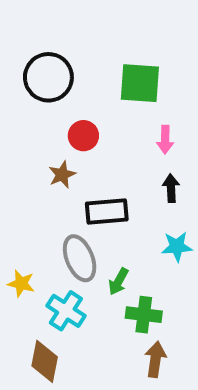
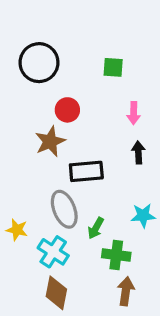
green square: (140, 83) -> (113, 67), size x0.6
brown star: (62, 175) -> (50, 141), size x1.4
cyan star: (177, 247) -> (143, 216), moved
brown diamond: (45, 361) -> (56, 293), moved

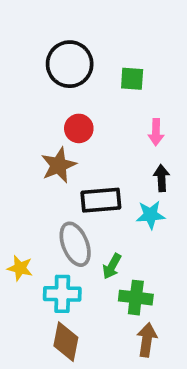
black circle: (39, 63) -> (70, 64), moved
cyan star: (143, 216) -> (150, 215), moved
cyan cross: (53, 252) -> (62, 294), turned -32

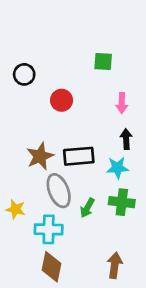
black circle: (70, 64) -> (24, 74), moved, size x0.6
brown star: (59, 165) -> (40, 156), moved
green cross: (136, 298) -> (122, 202), moved

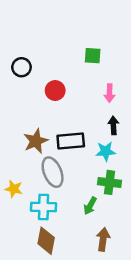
green arrow: (87, 208) -> (90, 206), moved

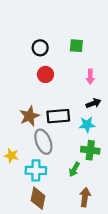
black circle: (21, 67) -> (40, 48), moved
black arrow: (113, 125) -> (93, 103), turned 72

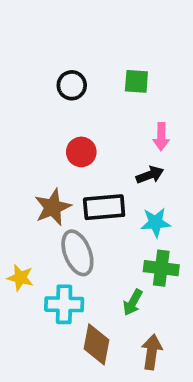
red circle: (45, 74) -> (81, 152), moved
black arrow: (93, 103) -> (150, 175), moved
brown diamond: (38, 198) -> (96, 344), moved

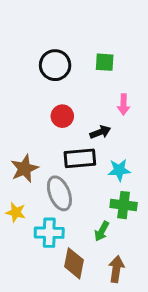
black circle: (72, 85) -> (55, 65), size x1.4
black arrow: (150, 175) -> (100, 132), moved
brown star: (53, 207) -> (24, 169), moved

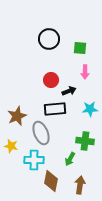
green square: (105, 62) -> (80, 48), moved
black circle: (55, 65) -> (49, 39), moved
red circle: (62, 116) -> (51, 80), moved
cyan star: (119, 170) -> (90, 109), moved

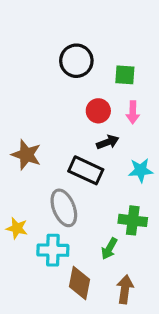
red circle: (51, 80) -> (98, 111), moved
black rectangle: (55, 109) -> (86, 170), turned 30
brown star: (17, 116) -> (26, 155), moved, turned -30

